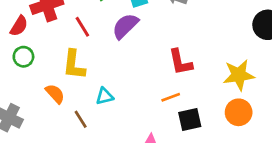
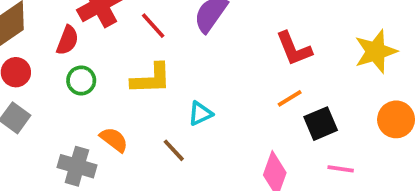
yellow L-shape: (74, 65) -> (151, 79), turned -88
orange semicircle: (55, 94) -> (114, 140), moved
orange circle: (239, 112) -> (396, 119), moved

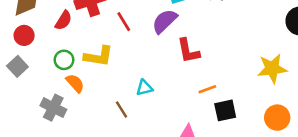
red L-shape: (294, 49) -> (188, 51), moved
yellow L-shape: (151, 79) -> (98, 56), moved
green circle: (81, 80) -> (64, 60), moved
orange semicircle: (114, 140) -> (75, 83), moved

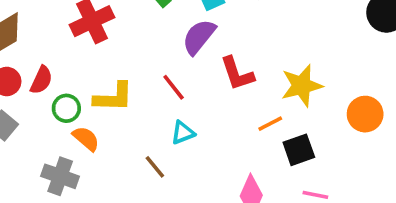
red semicircle: (63, 20) -> (41, 80), moved
red line: (124, 22) -> (174, 87), moved
yellow star: (272, 69) -> (302, 86), moved
orange circle: (277, 118) -> (365, 114), moved

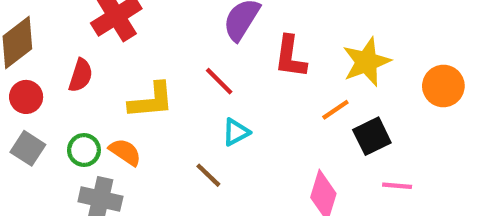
red L-shape: (237, 74) -> (290, 57), turned 33
red semicircle: (41, 80) -> (81, 75), moved
green circle: (66, 108) -> (84, 150), moved

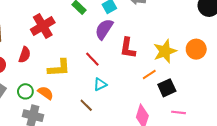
orange circle: (443, 86) -> (196, 49), moved

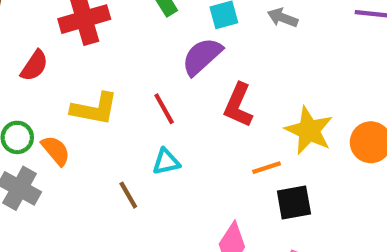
yellow star: (165, 51) -> (309, 131), turned 30

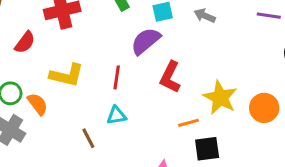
red line: (164, 109) -> (117, 77), turned 35

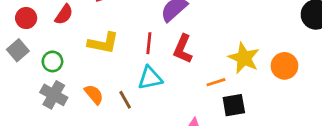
red L-shape: (170, 77) -> (183, 49), moved
orange semicircle: (38, 104) -> (94, 94), moved
cyan triangle: (117, 115) -> (150, 78), size x1.4

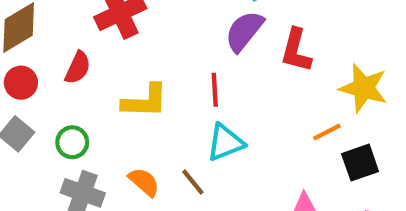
red L-shape: (183, 49) -> (296, 50), moved

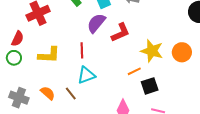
red L-shape: (296, 50) -> (120, 33), turned -130
green circle: (72, 142) -> (14, 58), moved

